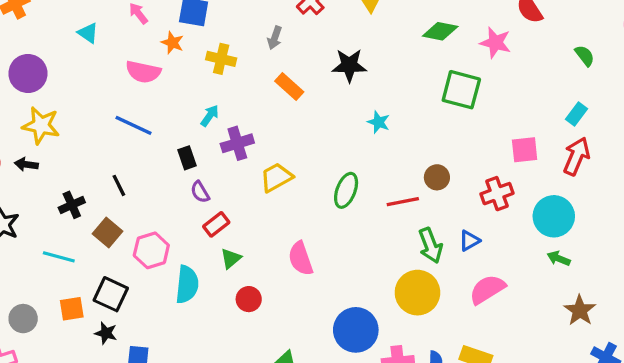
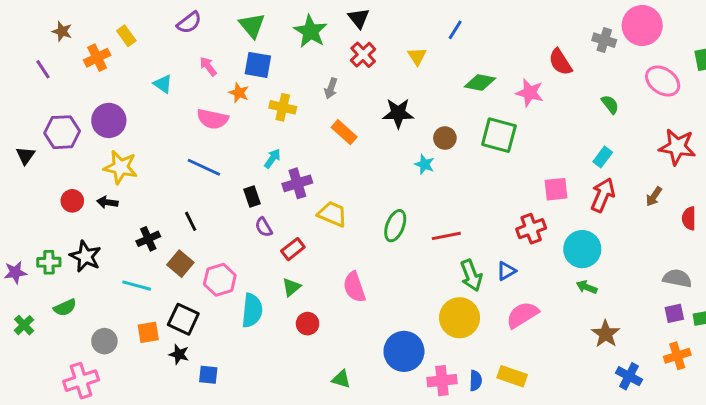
yellow trapezoid: (276, 177) -> (332, 214), turned 52
brown circle: (437, 177) -> (445, 138), moved
red rectangle: (216, 224) -> (293, 249), moved

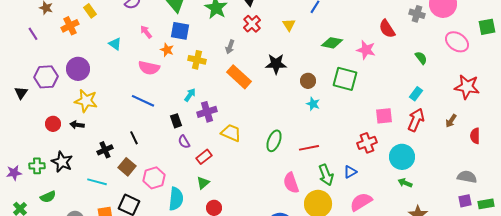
orange rectangle: (344, 132) -> (239, 77), size x1.4
cyan star: (424, 164) -> (313, 104), moved
pink semicircle: (354, 287) -> (291, 183), moved

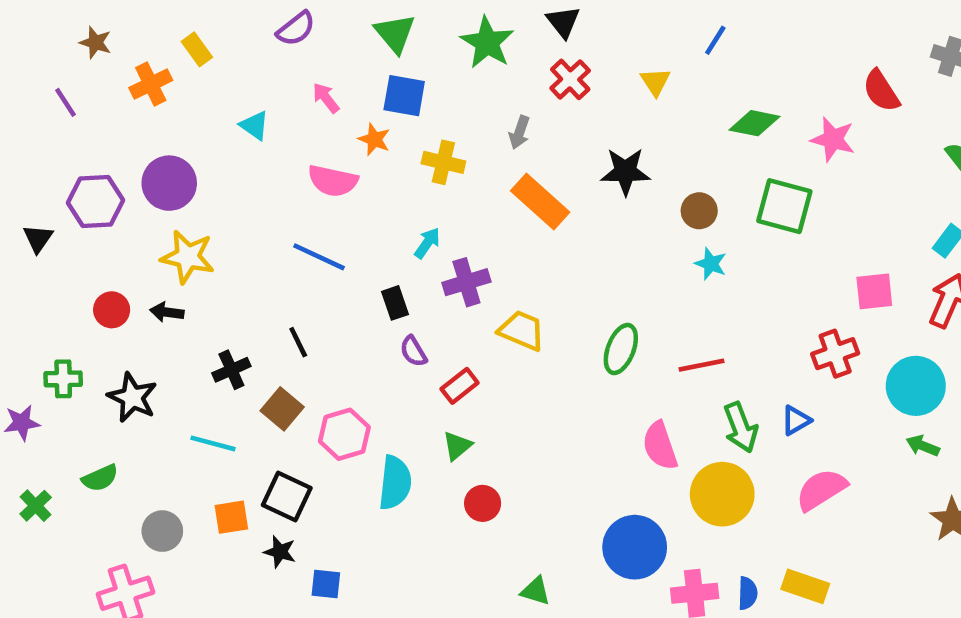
green cross: (37, 166) -> (63, 379), moved

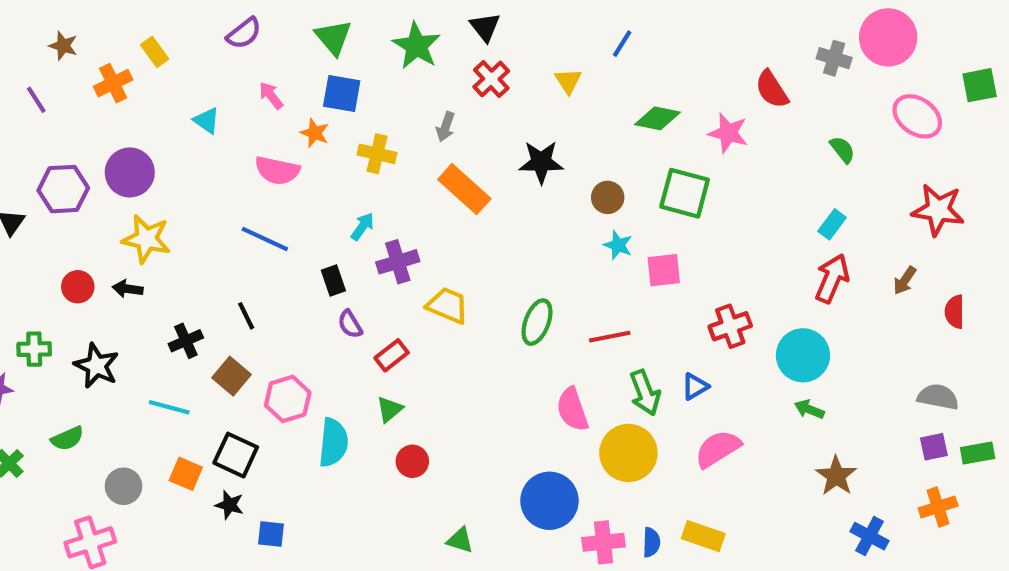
pink square: (874, 291) -> (664, 270), moved
orange square: (231, 517) -> (186, 474), turned 32

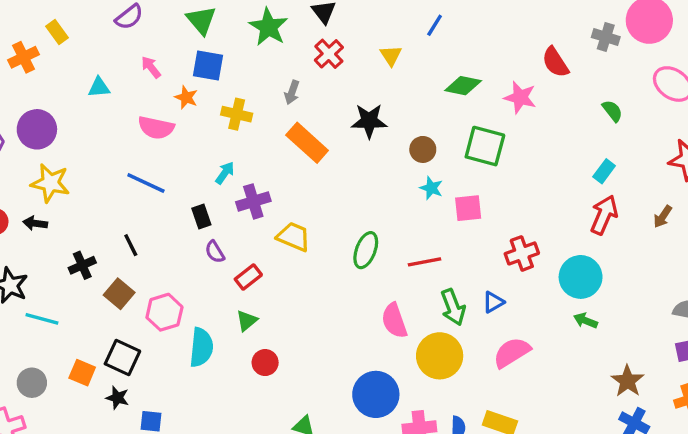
cyan triangle: (207, 121) -> (99, 87), turned -40
cyan line: (169, 407) -> (42, 319), moved
brown star: (836, 476) -> (628, 381), moved

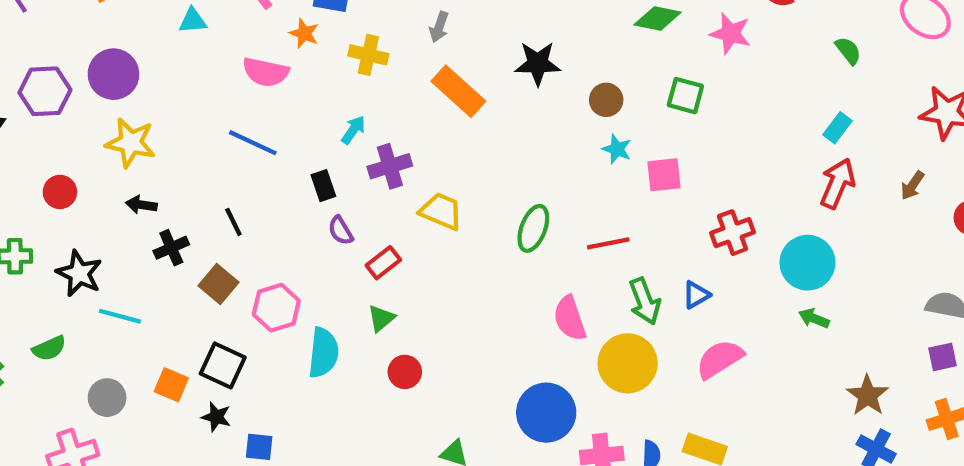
green square: (485, 146) -> (685, 96), size x0.7
black arrow: (35, 223) -> (141, 205), moved

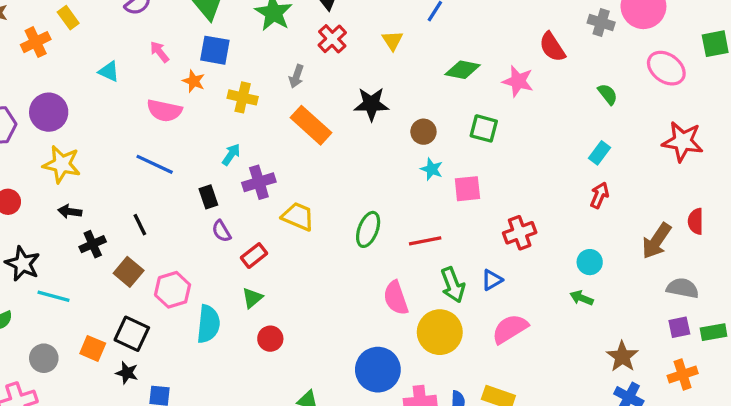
cyan triangle: (193, 21) -> (109, 71), turned 30
red arrow: (838, 183) -> (599, 195), size x0.7
brown arrow: (912, 186) -> (657, 241), moved, size x1.6
cyan circle: (808, 263) -> (590, 262), moved, size x0.6

